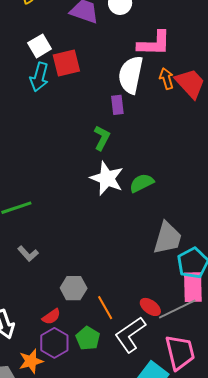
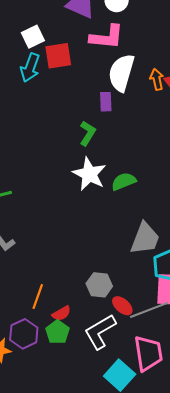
pink L-shape: (154, 44) -> (107, 37), moved
gray hexagon: (74, 288) -> (99, 285), moved
orange line: (105, 308) -> (38, 297), moved, turned 45
red semicircle: (51, 317) -> (61, 313), moved

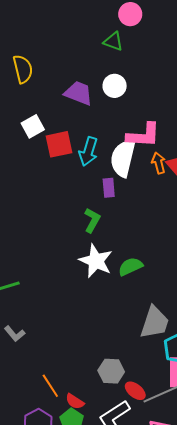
pink L-shape: (107, 37) -> (143, 135), moved
cyan arrow: (30, 68) -> (88, 151), moved
orange line: (38, 297) -> (50, 386), turned -50
red semicircle: (61, 313) -> (75, 401), turned 66

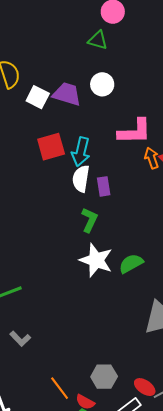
white square: (33, 126) -> (38, 97), moved, turned -30
white semicircle: (123, 158) -> (81, 179), moved, size x0.7
gray hexagon: (111, 371) -> (104, 377), moved

